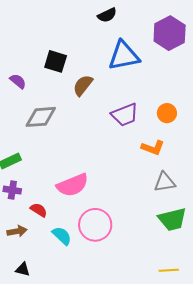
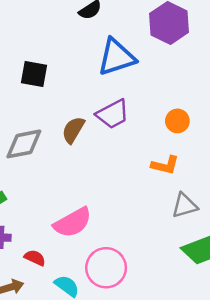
brown semicircle: (83, 85) -> (73, 130), moved
purple trapezoid: (125, 115) -> (113, 114), moved

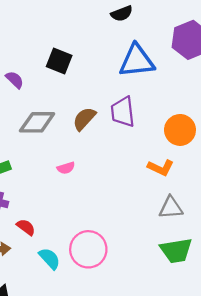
purple trapezoid: (113, 114) -> (123, 112), turned 100
orange circle: (177, 121) -> (180, 130), size x1.4
pink semicircle: (73, 222) -> (66, 168), moved, size x0.5

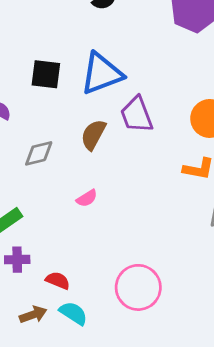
blue triangle: (137, 61) -> (102, 73), moved
gray diamond: (37, 122) -> (39, 153), size x0.7
cyan semicircle: (50, 258) -> (73, 313), moved

